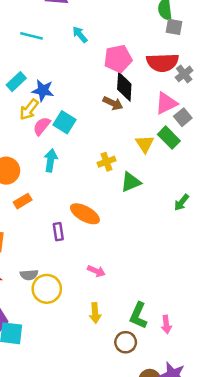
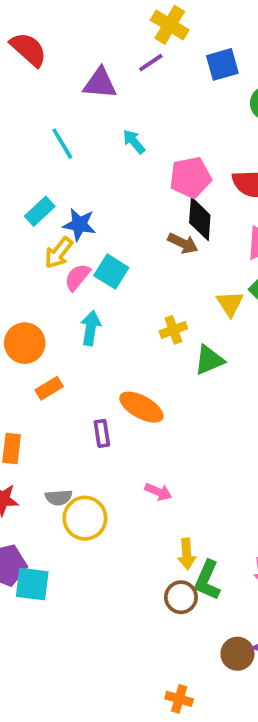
cyan line: (32, 36) -> (62, 144), turned 45
yellow arrow: (95, 313) -> (187, 554), moved
green L-shape: (138, 316) -> (207, 580), moved
brown circle: (126, 342) -> (181, 597), moved

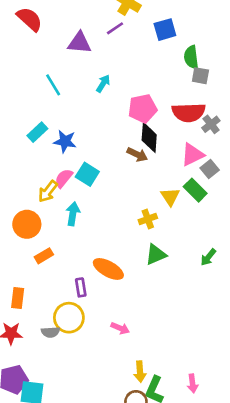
cyan arrow: (134, 142) -> (103, 84), turned 72
yellow arrow: (59, 253) -> (48, 191), moved
yellow cross: (173, 330) -> (148, 219), moved
green triangle: (209, 360) -> (156, 255), moved
yellow circle: (85, 518) -> (69, 318), moved

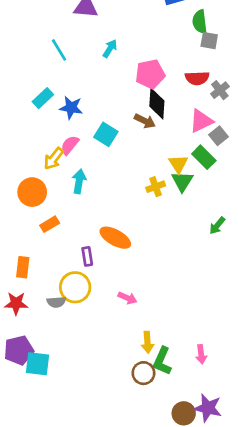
red semicircle: (189, 112) -> (197, 78), size x0.7
cyan square: (87, 174) -> (106, 134), moved
green triangle: (156, 255) -> (182, 181), moved, turned -35

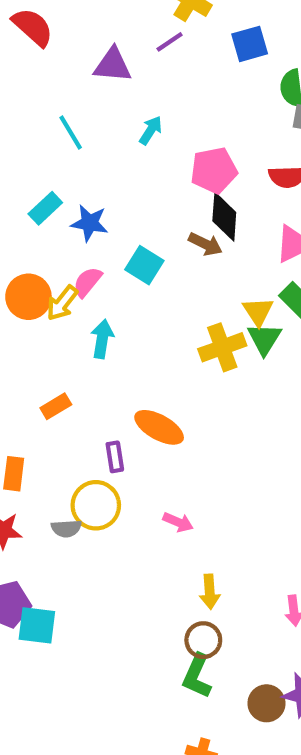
yellow cross: (156, 187) -> (222, 347), size x1.5
orange circle: (32, 192) -> (28, 297), moved
green L-shape: (162, 361) -> (197, 676), moved

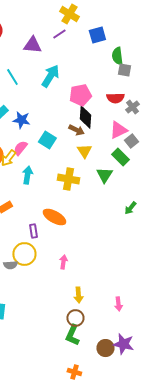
cyan arrow: (151, 130) -> (50, 76), size x1.6
yellow triangle: (258, 311) -> (84, 151), moved
yellow cross: (222, 347) -> (68, 179), moved, turned 30
pink arrow: (178, 522) -> (63, 262), turned -104

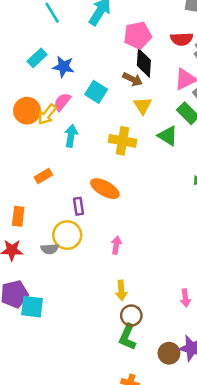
green triangle: (104, 175) -> (168, 136), turned -30
yellow arrow: (78, 295) -> (121, 290), moved

